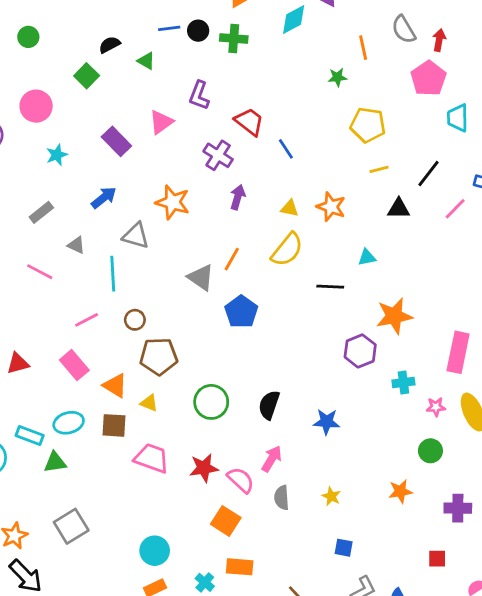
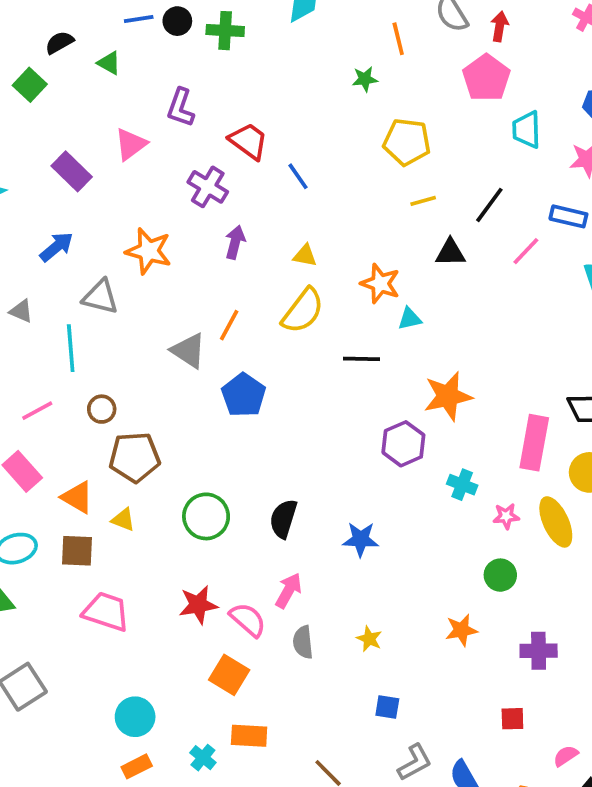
orange star: (331, 207) -> (380, 284), moved
cyan cross: (403, 382) -> (462, 485), turned 30
pink trapezoid: (152, 458) -> (106, 612), moved

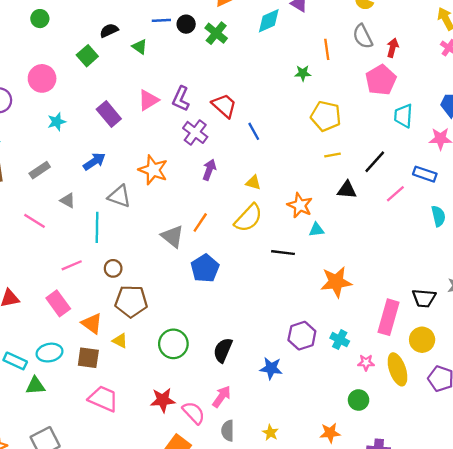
green cross: (225, 31) -> (216, 33), turned 30
purple L-shape: (181, 108) -> (181, 99), moved
purple hexagon: (403, 444) -> (302, 336), moved

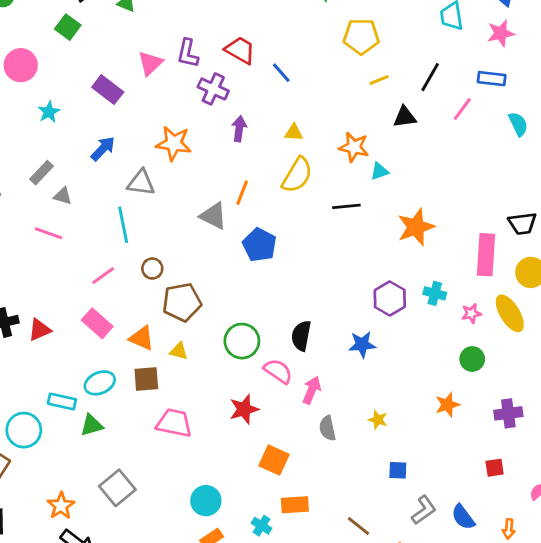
gray triangle: (68, 200) -> (63, 196), moved
pink semicircle: (194, 413) -> (278, 371), moved

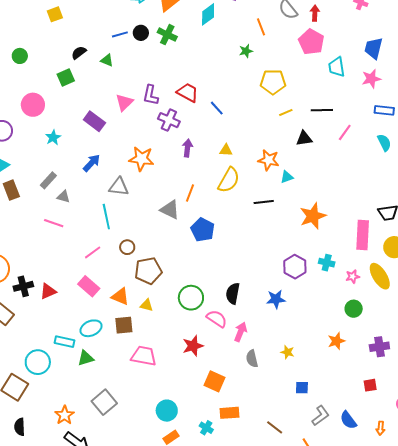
green square: (68, 27) -> (66, 77), turned 30
black line: (430, 77) -> (322, 110), turned 60
blue rectangle: (492, 79) -> (384, 110), moved

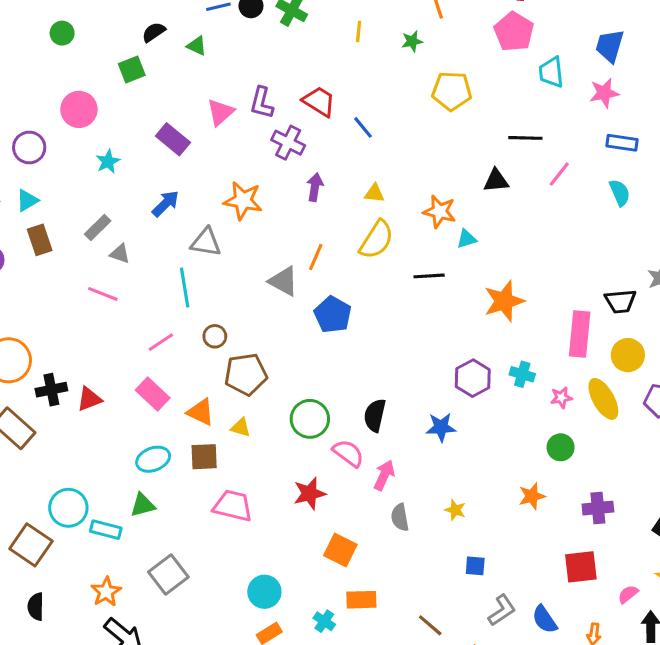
yellow line: (286, 113) -> (359, 32), moved, turned -64
cyan rectangle: (64, 342) -> (106, 530), moved
red square: (370, 385) -> (581, 567), size x1.6

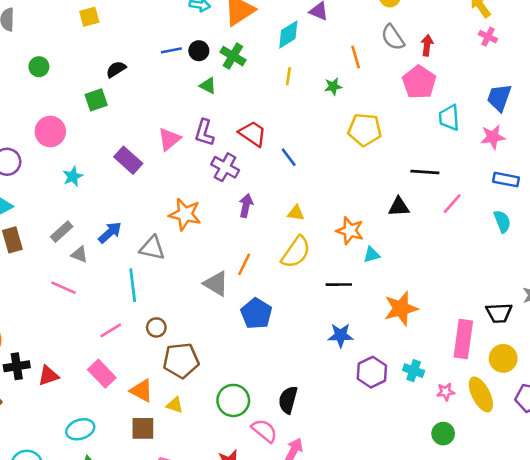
green triangle: (197, 46) -> (208, 86), moved
blue arrow: (166, 204) -> (110, 233), moved
blue star: (441, 427) -> (341, 335), moved
cyan ellipse: (153, 459) -> (80, 429), moved

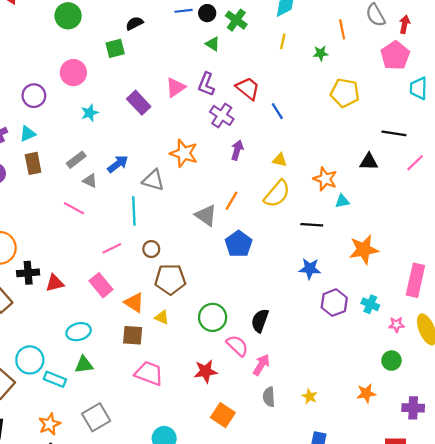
green circle: (39, 67) -> (68, 16), size x1.5

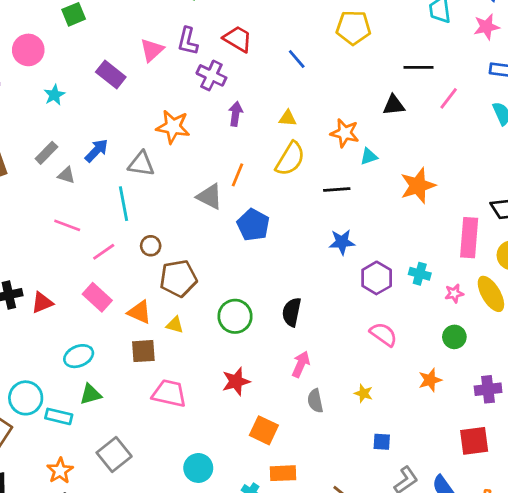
blue line: (277, 111) -> (297, 59), moved
pink line: (74, 208) -> (67, 225), moved
orange star: (364, 250) -> (418, 186), moved
pink semicircle: (237, 346) -> (383, 334), moved

